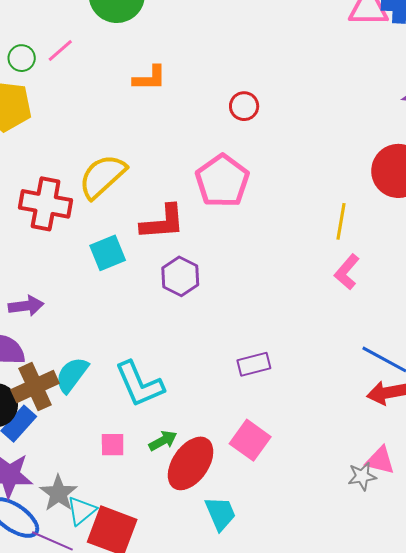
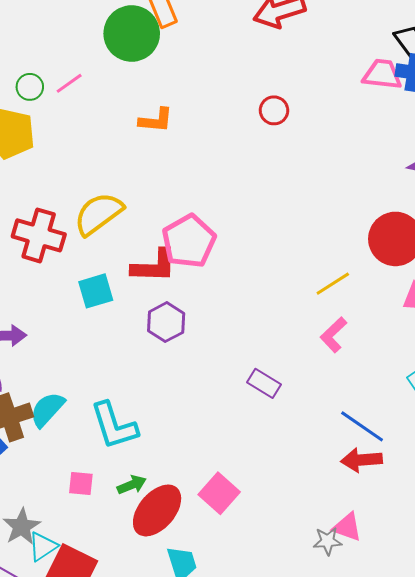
red circle: (244, 106) -> (274, 110), moved
pink pentagon: (222, 181) -> (189, 241), moved
yellow line: (341, 221) -> (333, 284), turned 42
purple rectangle: (254, 364) -> (264, 383), moved, turned 40

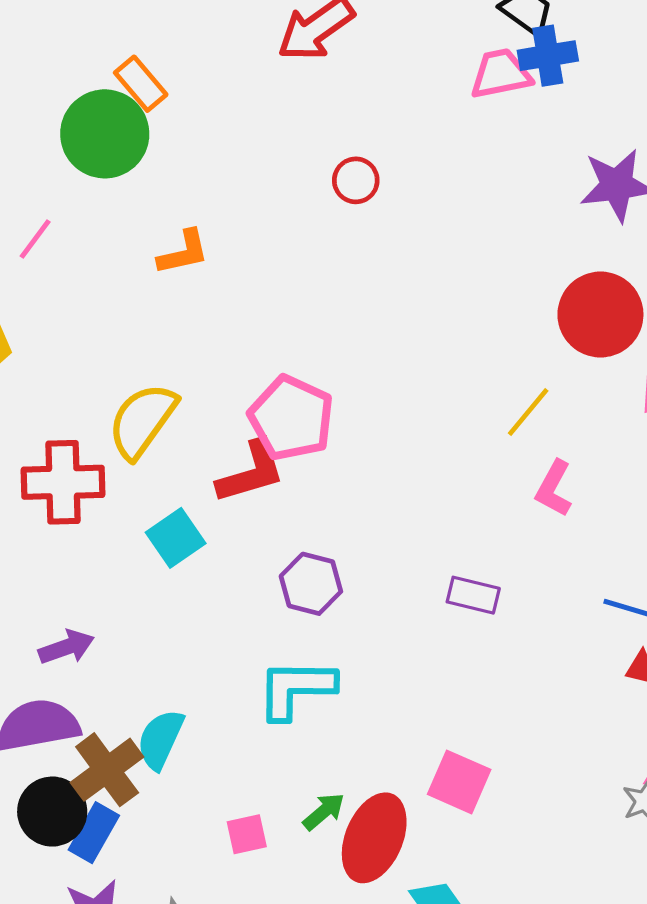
purple hexagon: (166, 322) -> (311, 584), moved
cyan L-shape: (114, 426) -> (296, 689), moved, turned 126

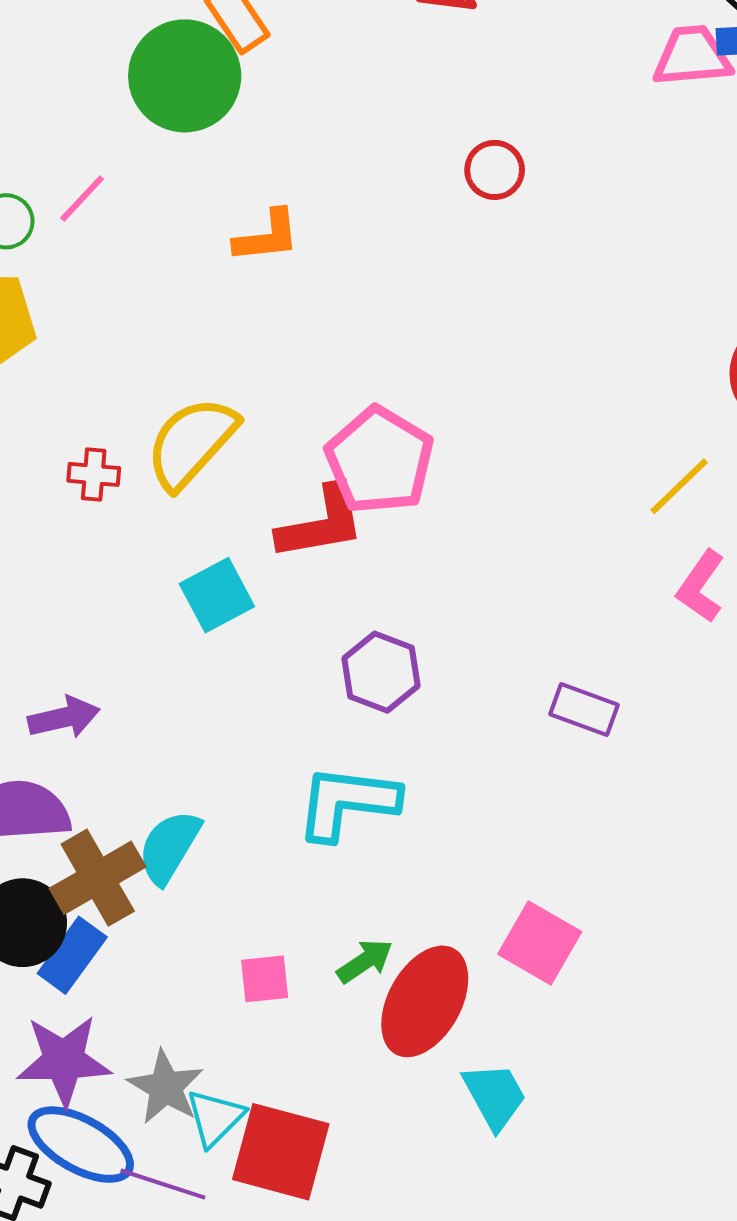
red cross: (63, 482) -> (94, 474), moved, size x0.5

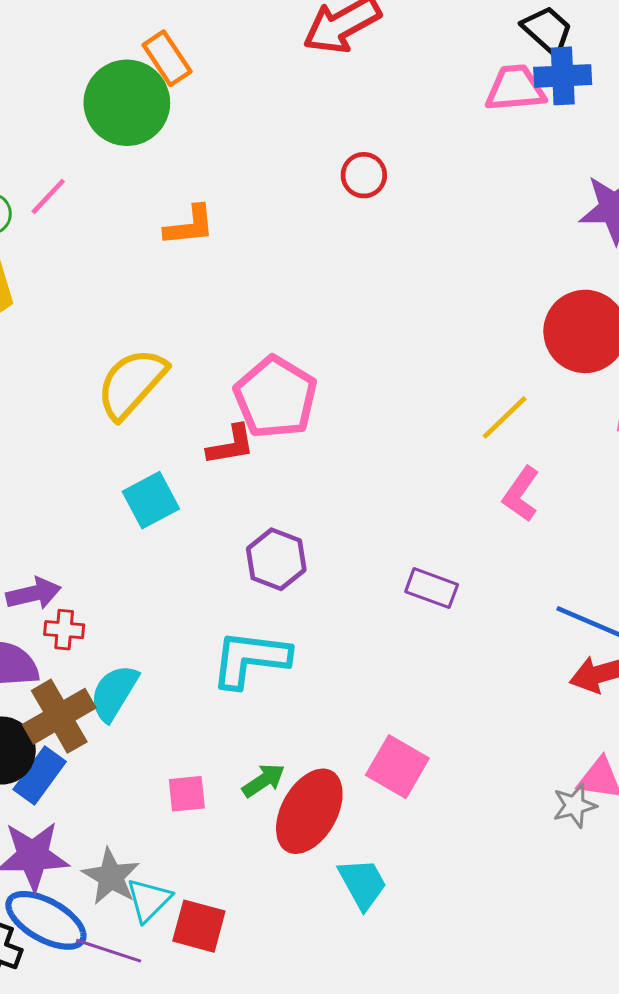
red cross: (94, 474) -> (64, 630), moved
red L-shape: (321, 523) -> (231, 445), size x0.7
red square: (281, 1152) -> (199, 926), size x0.7

